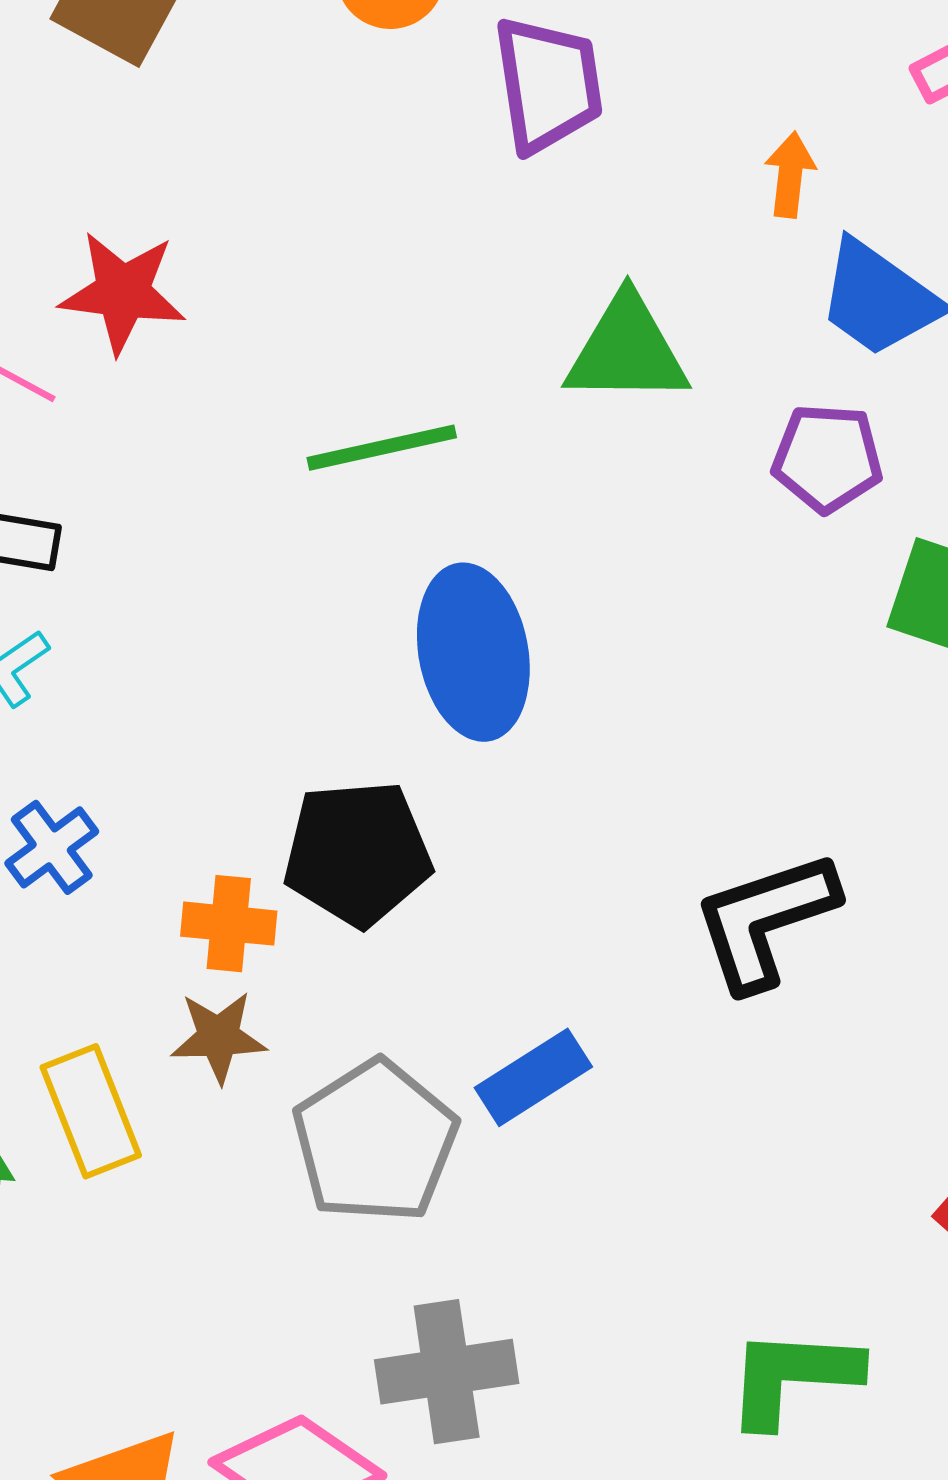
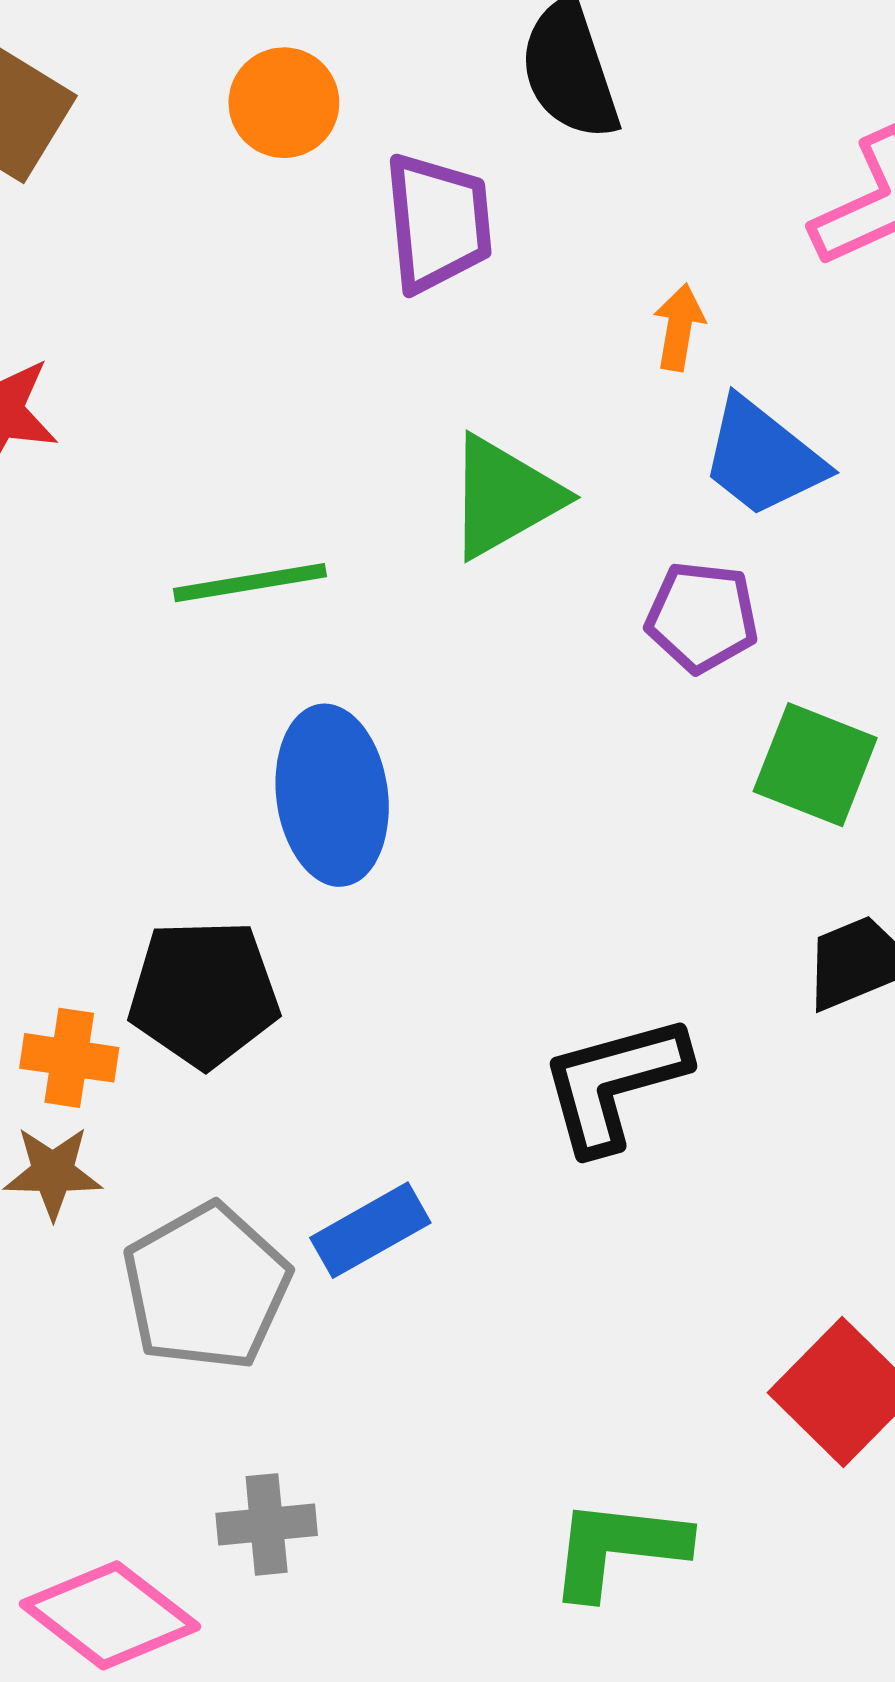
green triangle: (627, 350) -> (504, 497), turned -33
gray cross: (447, 1372) -> (267, 1524), size x0.7

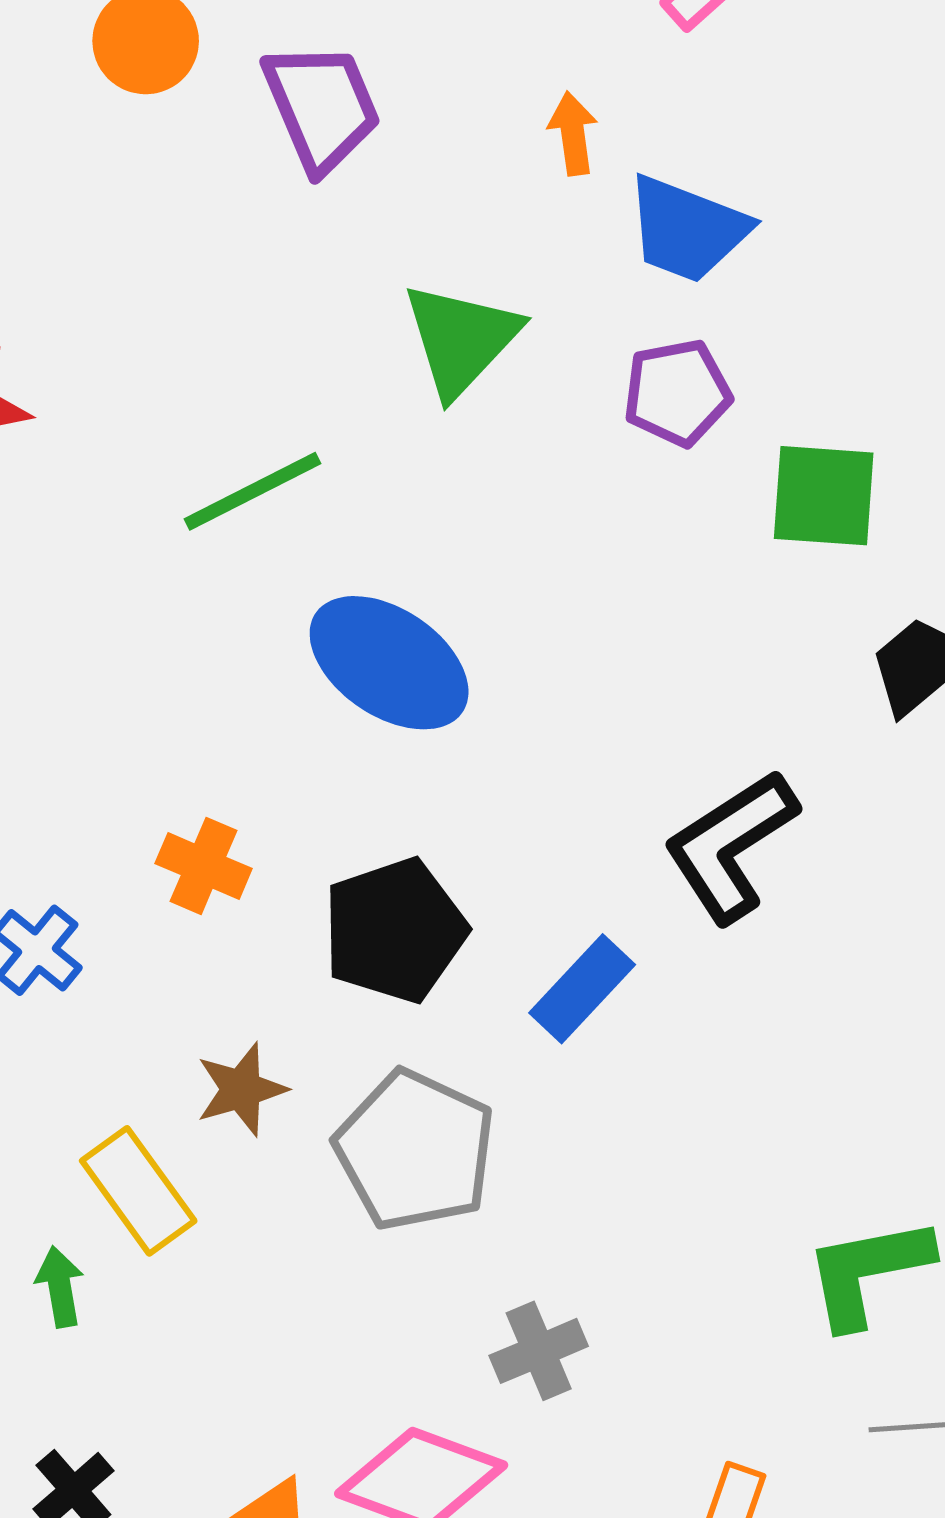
blue ellipse: (332, 795) -> (389, 663), turned -31
black pentagon: (204, 993) -> (395, 930), moved
orange cross: (69, 1058) -> (204, 866), moved, turned 32
blue rectangle: (370, 1230) -> (582, 989), moved

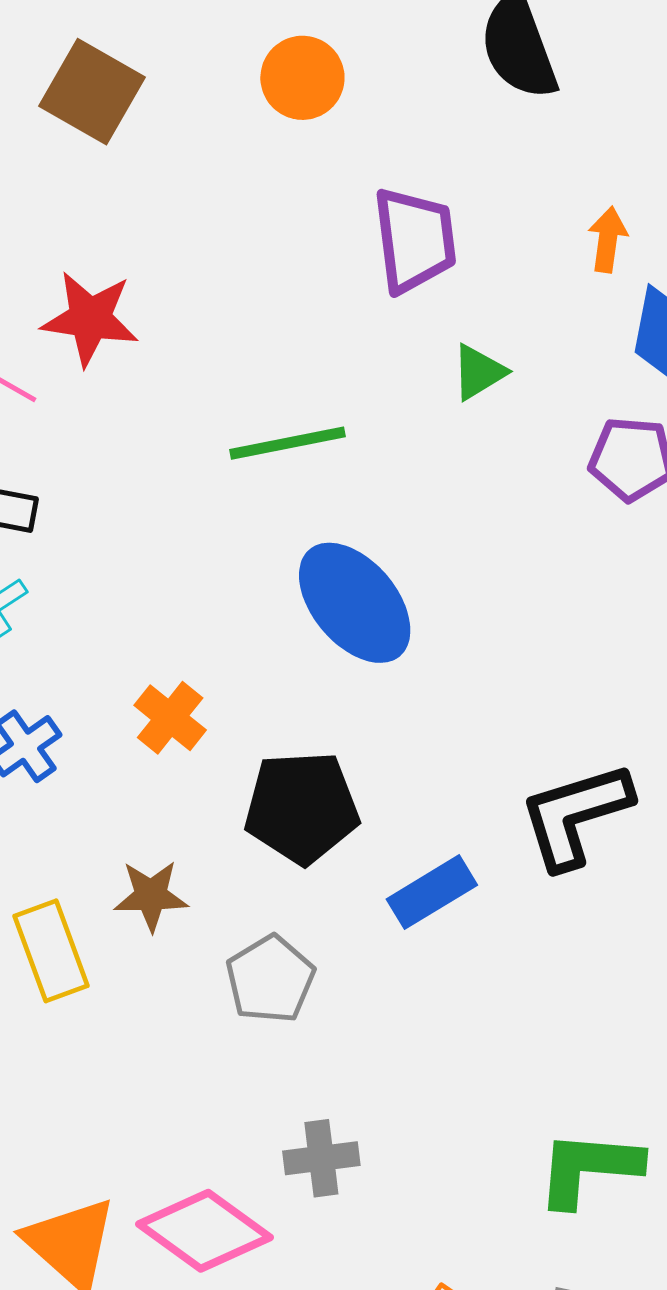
purple trapezoid: (322, 107) -> (415, 240), moved
green triangle: (461, 339) -> (479, 372), size x0.6
gray pentagon: (415, 1150) -> (270, 979), size x0.7

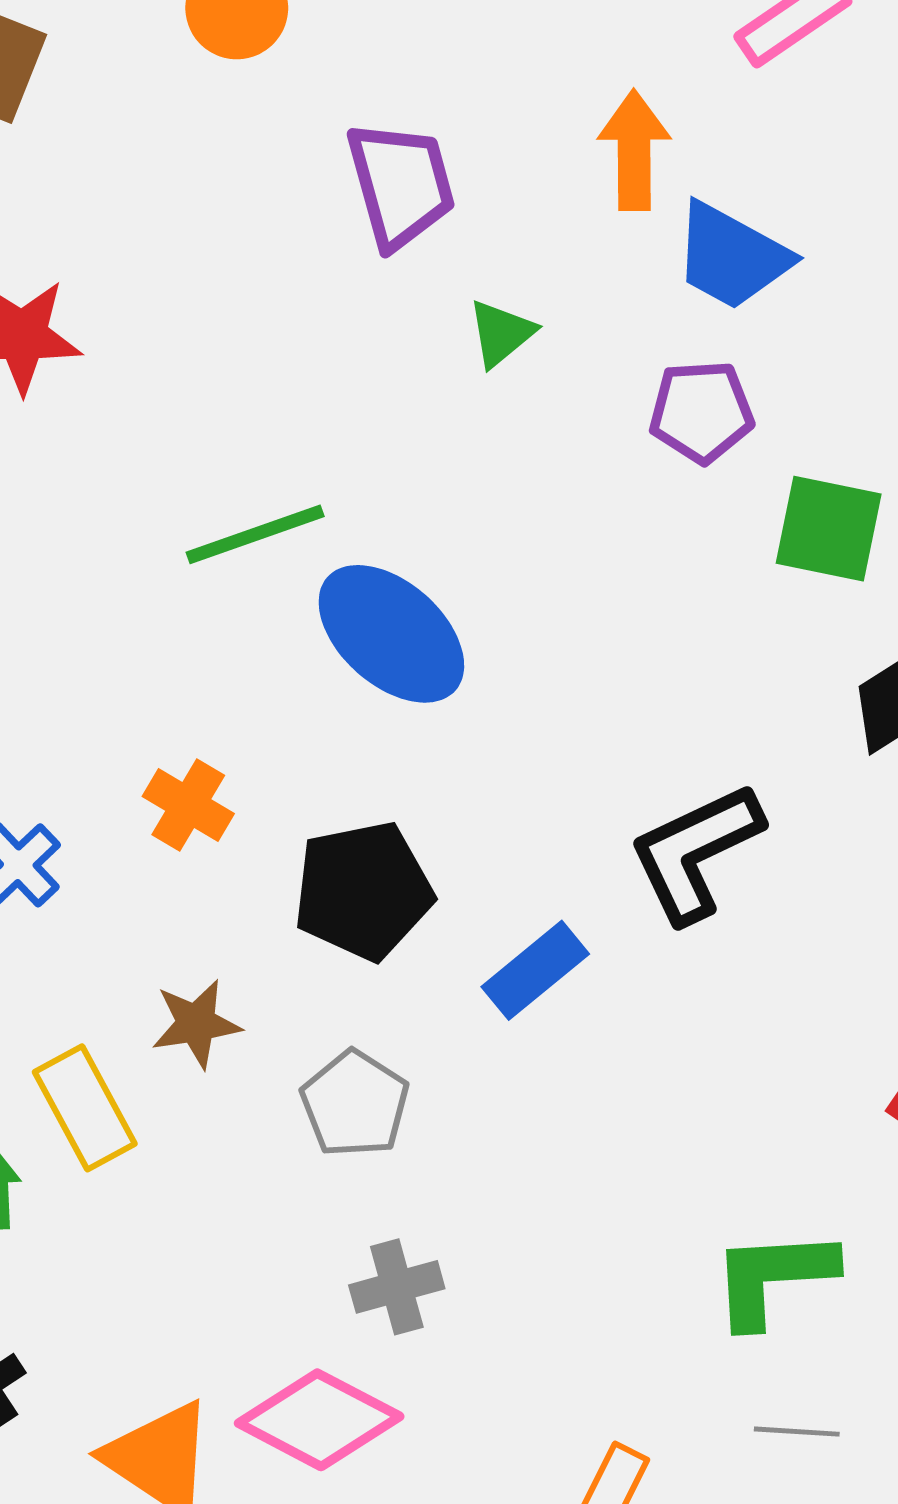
orange arrow: (608, 239) -> (634, 150), size x1.5
green line: (287, 443) -> (255, 534), moved
gray cross: (321, 1158) -> (397, 1287), moved

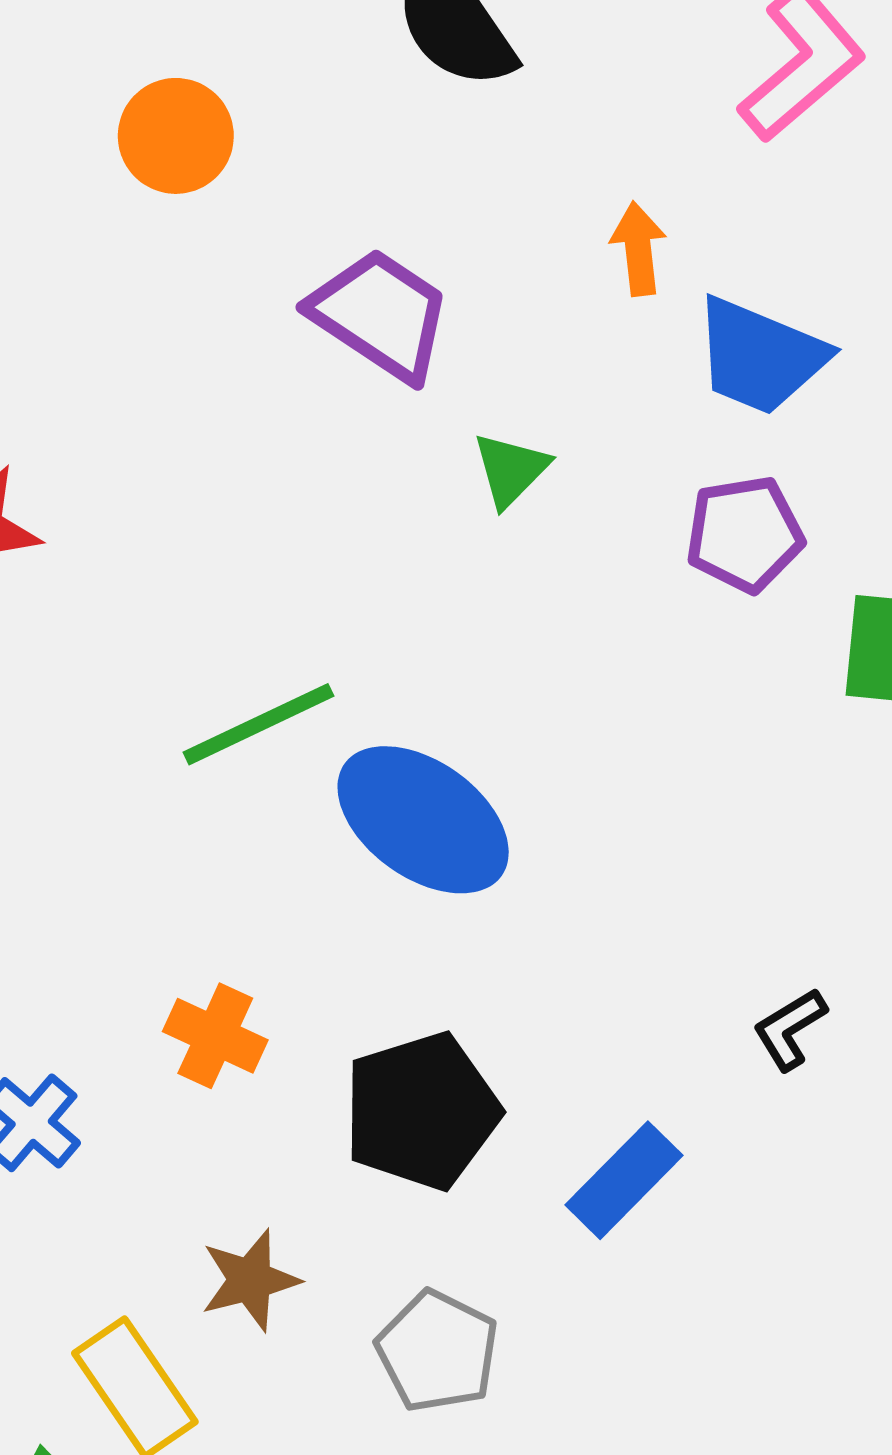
orange arrow: (634, 150) -> (638, 249), size x0.7
purple trapezoid: (401, 185) -> (381, 315), turned -35
black L-shape: (695, 852) -> (790, 1029), size x0.5

